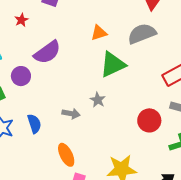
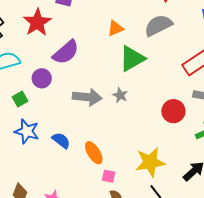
red star: (21, 20) -> (37, 22), size x2.0
gray arrow: (71, 114) -> (87, 97), moved, size x1.6
blue semicircle: (34, 124) -> (61, 140), moved, turned -30

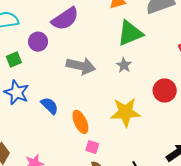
gray star: (120, 95) -> (124, 65), moved
yellow star: (150, 162) -> (125, 112), moved

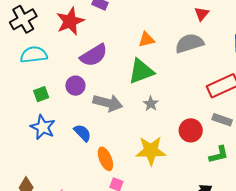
green triangle: (130, 33) -> (141, 71), moved
purple circle: (38, 42) -> (75, 86), moved
blue semicircle: (50, 106) -> (83, 133), moved

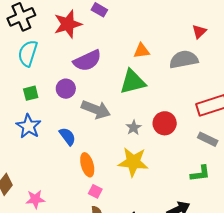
cyan semicircle: (34, 55) -> (28, 53), turned -72
gray star: (151, 104) -> (134, 128), moved
red circle: (191, 130) -> (165, 123), moved

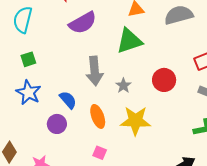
purple circle: (66, 89) -> (57, 124), moved
gray arrow: (96, 109) -> (95, 71), turned 68
gray star: (134, 128) -> (123, 86), moved
orange ellipse: (87, 165) -> (98, 116), moved

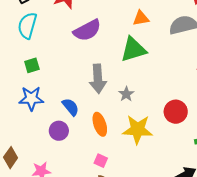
red circle: (164, 80) -> (176, 112), moved
blue star: (28, 92) -> (31, 98), turned -30

